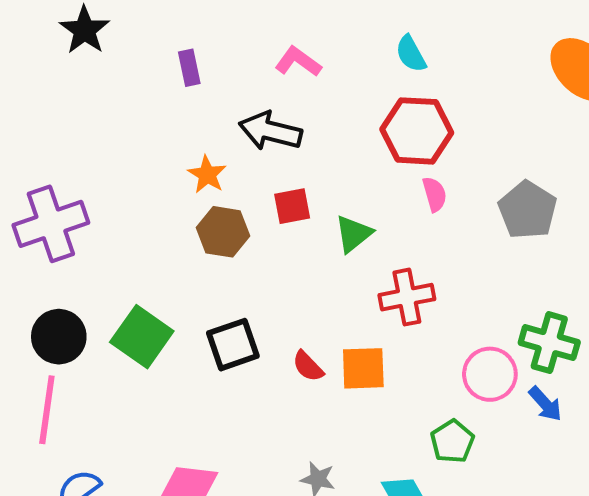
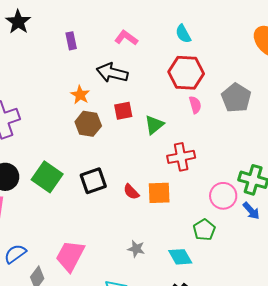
gray pentagon: (527, 210) -> (236, 98), moved

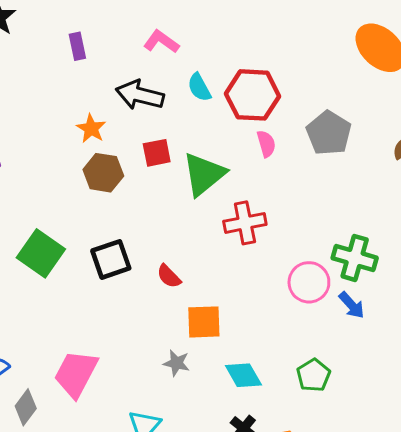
cyan semicircle: (183, 34) -> (199, 87), moved
green triangle: (154, 125) -> (204, 174), size x1.5
orange square: (159, 193) -> (204, 322), moved
green pentagon: (204, 230) -> (314, 375), moved

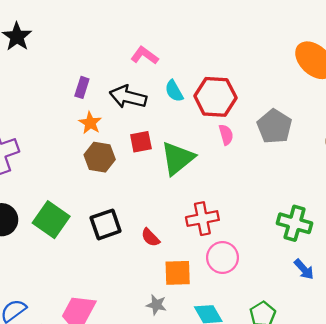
purple rectangle: (77, 46) -> (82, 87), moved, turned 30
red cross: (245, 223) -> (202, 219), moved
pink circle: (309, 282) -> (222, 258), moved
blue arrow: (352, 305) -> (304, 269), moved

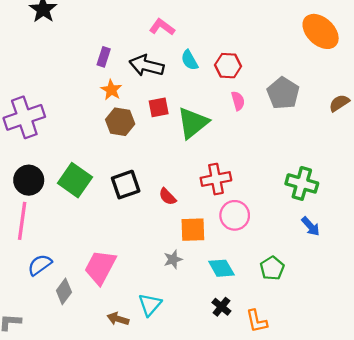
red hexagon: (215, 97) -> (228, 66), size x0.7
gray star: (156, 305) -> (173, 259), turned -30

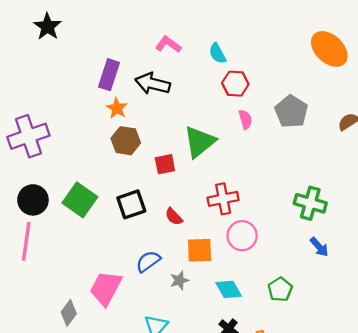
purple rectangle: (104, 57) -> (109, 75), size x1.5
cyan semicircle: (189, 60) -> (217, 53), moved
red square: (159, 107) -> (165, 164), moved
blue semicircle: (40, 265) -> (148, 261), moved

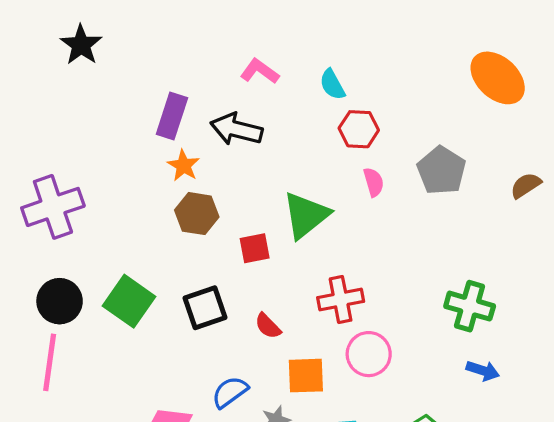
blue arrow: (319, 247) -> (483, 371), turned -30

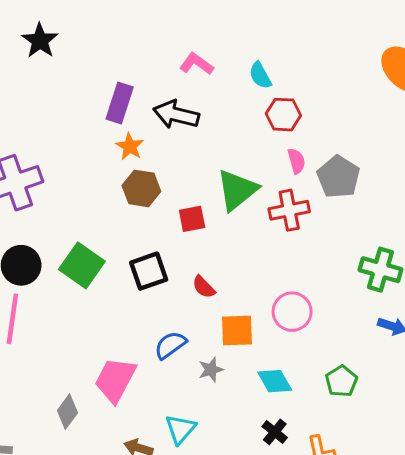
gray pentagon: (441, 171) -> (338, 177), moved
red cross: (341, 299) -> (289, 210), moved

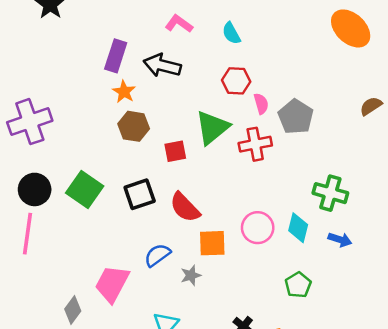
red hexagon: (283, 115) -> (236, 81), moved
red semicircle: (204, 287) -> (185, 207), size x1.6
cyan diamond: (275, 381) -> (298, 228), moved, turned 44

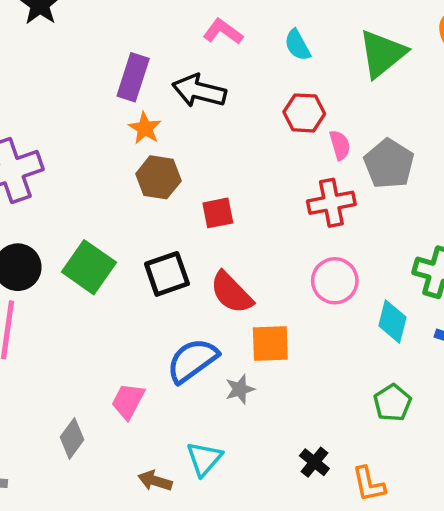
green triangle: (212, 127) -> (382, 54), moved
pink circle: (258, 228) -> (335, 281), moved
blue semicircle: (157, 255) -> (192, 360), size x1.4
pink trapezoid: (112, 284) -> (128, 401), size x0.7

